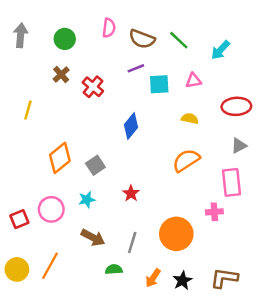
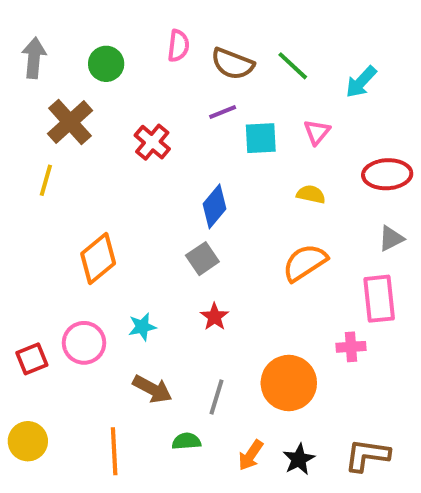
brown cross: (61, 74) -> (70, 122), moved, size x1.6
pink triangle: (193, 81) -> (317, 132), turned -42
gray square: (95, 165) -> (202, 259), moved
orange line: (50, 266) -> (114, 451), moved, turned -32

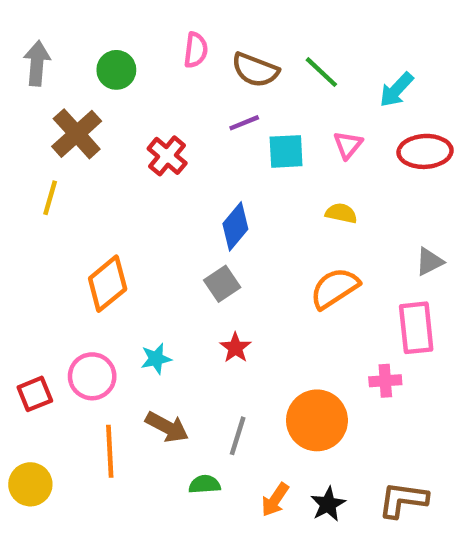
red ellipse: (387, 174) -> (425, 151), moved
orange line: (114, 451) -> (110, 451), moved

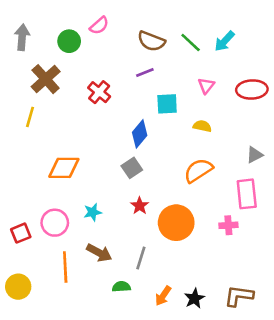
pink semicircle: (196, 50) -> (99, 26), moved, turned 42
cyan arrow: (396, 90) -> (224, 41), moved
cyan square: (286, 151) -> (167, 104), moved
orange diamond: (108, 284) -> (64, 168), turned 40
orange circle: (317, 420) -> (176, 223), moved

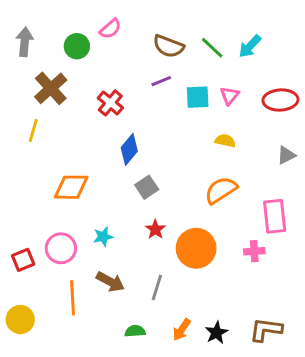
cyan square: (167, 104) -> (198, 97), moved
blue diamond: (140, 134) -> (129, 149), moved
gray triangle: (254, 155) -> (286, 155), moved
green semicircle: (121, 287) -> (135, 331), moved

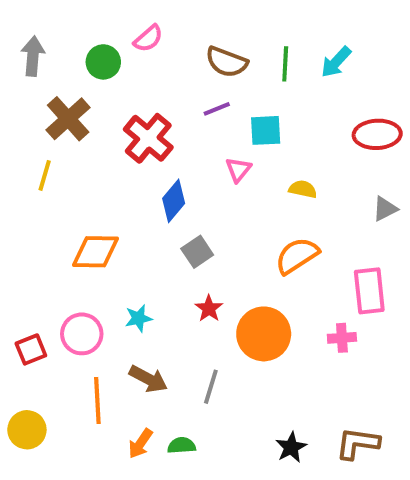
green line: (212, 48) -> (285, 64), turned 50
pink triangle: (230, 96) -> (238, 170), moved
red cross: (110, 103) -> (148, 138), size x1.4
orange arrow: (182, 330) -> (140, 443), moved

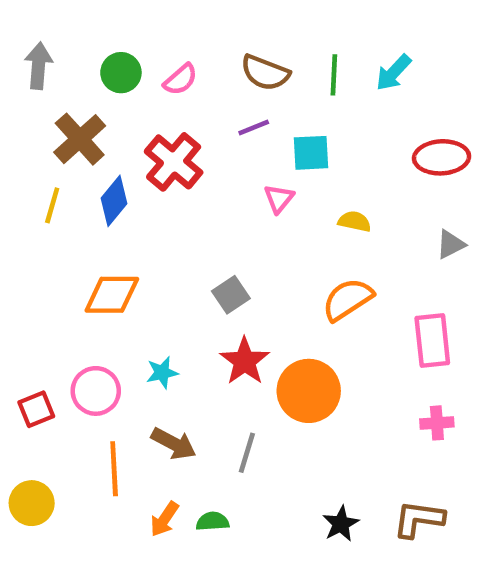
pink semicircle: (148, 39) -> (180, 79), moved
blue diamond: (174, 201) -> (114, 201), moved
red star: (209, 308) -> (245, 361), size x1.5
pink cross: (342, 338) -> (437, 423), moved

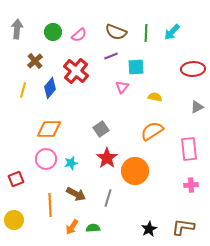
brown cross: (80, 139) -> (35, 61), size x0.7
pink circle: (96, 391) -> (46, 159), moved

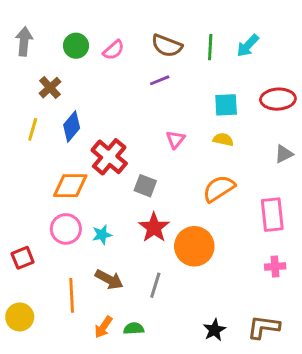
cyan square: (136, 67) -> (226, 105), moved
red cross: (76, 71) -> (109, 157), moved
pink triangle: (122, 87) -> (176, 139), moved
gray square: (101, 129) -> (145, 186), turned -35

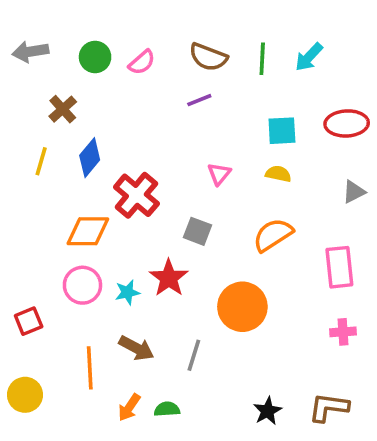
gray arrow: (24, 41) -> (30, 52), turned -104
gray square: (145, 186) -> (197, 231), moved
red star: (154, 228) -> (169, 278), moved

